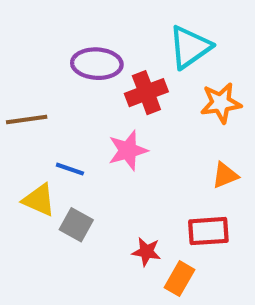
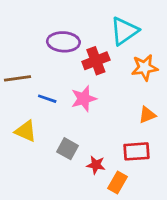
blue line: (70, 169) -> (47, 99), moved
gray square: (76, 225) -> (67, 149), moved

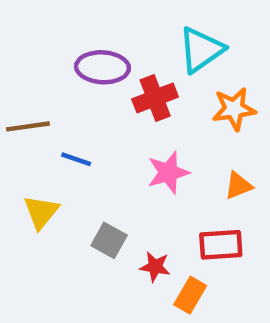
pink star: (84, 99) -> (168, 172), moved
yellow triangle: (26, 131) -> (41, 212), turned 45

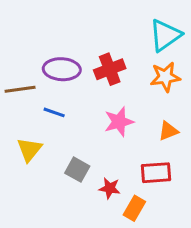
cyan triangle: (201, 50) -> (165, 35), moved
purple ellipse: (102, 67) -> (62, 69), moved

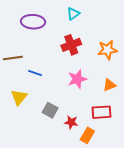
cyan triangle: (165, 35) -> (73, 14), moved, size x0.6
purple ellipse: (62, 69) -> (33, 22), moved

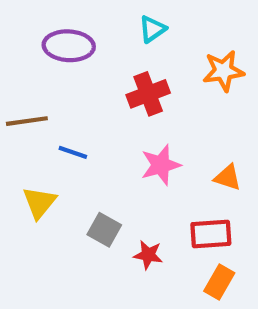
orange star: (107, 50) -> (223, 71), moved
orange triangle: (109, 85) -> (228, 177), turned 40
orange rectangle: (87, 135) -> (219, 282), moved

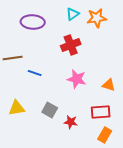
orange star: (223, 71) -> (97, 18), moved
pink star: (161, 165) -> (77, 79), turned 30
yellow triangle: (39, 203) -> (17, 108), moved, turned 42

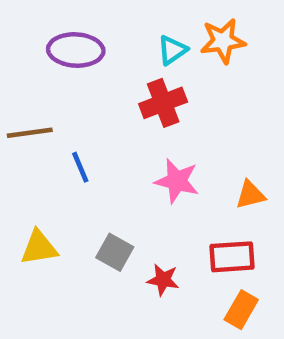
cyan triangle: (73, 14) -> (172, 50), moved
blue line: (35, 73) -> (80, 167), turned 48
orange triangle: (109, 85) -> (250, 195), turned -32

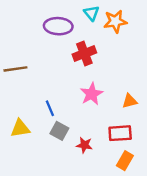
purple ellipse: (76, 50) -> (58, 26), moved
cyan triangle: (172, 50) -> (92, 13), moved, turned -35
blue line: (80, 167) -> (50, 108), moved
pink star: (177, 181) -> (92, 94), turned 30

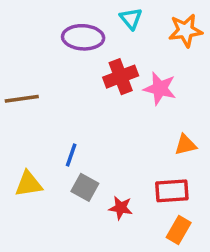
orange star: (115, 21) -> (185, 30), moved
pink star: (92, 94) -> (160, 88), moved, turned -30
blue line: (50, 108) -> (71, 155), turned 42

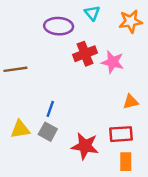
gray square: (85, 187) -> (48, 132), moved
red star: (121, 208) -> (85, 146), size x1.6
orange rectangle: (179, 230) -> (126, 162), turned -30

